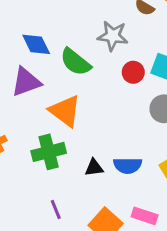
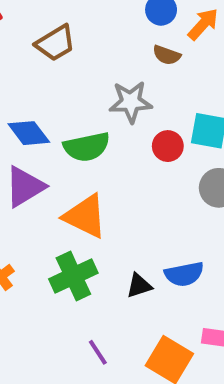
green semicircle: (75, 62) -> (87, 147), turned -40

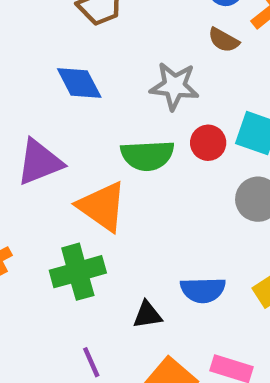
blue diamond: (29, 133) -> (79, 83), moved
green semicircle: (87, 147) -> (147, 155), moved
black triangle: (139, 286) -> (147, 315), moved

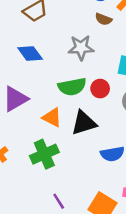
red circle: (208, 143) -> (100, 89), moved
orange triangle: (102, 207) -> (52, 117), size x0.7
black triangle: (147, 315) -> (84, 123), moved, size x1.6

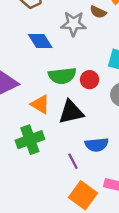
gray star: (81, 48) -> (74, 24), moved
blue diamond: (30, 54) -> (40, 41), moved
purple line: (59, 201) -> (73, 161), moved

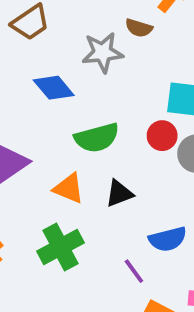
red circle: (90, 80) -> (162, 136), moved
black triangle: (71, 112) -> (119, 193), size x0.7

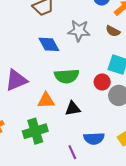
brown semicircle: (139, 28) -> (113, 31), moved
orange triangle: (69, 188) -> (46, 100), turned -36

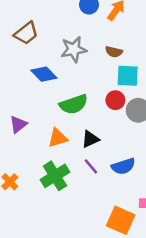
brown semicircle: (113, 31) -> (114, 52), moved
purple triangle: (16, 80) -> (18, 124), size x0.7
purple line: (72, 152) -> (91, 166), moved

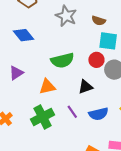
gray star: (74, 49) -> (66, 16), turned 30
blue diamond: (44, 74) -> (23, 35), moved
black triangle: (90, 139) -> (85, 87), moved

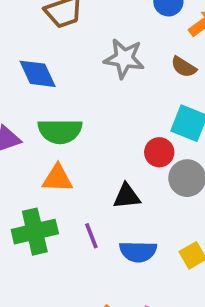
gray star: (66, 16) -> (124, 58), turned -30
brown semicircle: (99, 21) -> (184, 67), moved
green semicircle: (62, 60) -> (60, 131), moved

